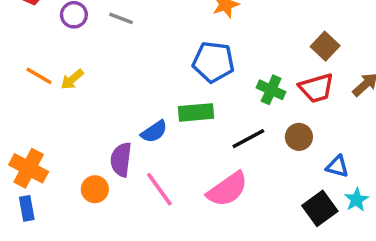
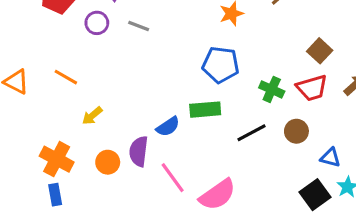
yellow arrow: (72, 79) -> (92, 116), moved
orange circle: (95, 189) -> (108, 162), moved
pink semicircle: (227, 189) -> (218, 195), moved

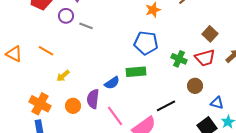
gray line: (139, 26) -> (86, 26), moved
black line: (252, 133) -> (166, 106), moved

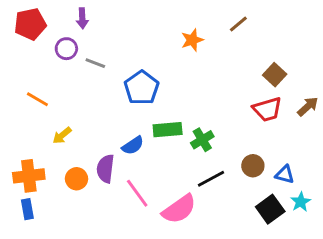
blue pentagon: (146, 43) -> (142, 88), moved, turned 30
green cross: (179, 59) -> (202, 140), moved, turned 35
brown circle: (195, 86) -> (253, 166), moved
orange cross: (40, 104) -> (29, 176), turned -35

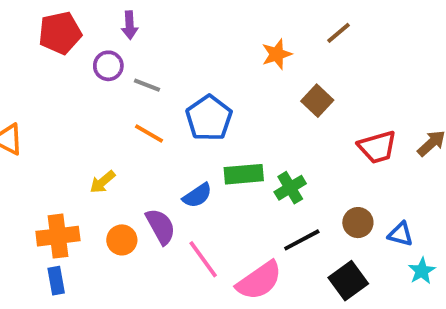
brown square: (275, 75) -> (317, 101), moved
orange line: (37, 99) -> (149, 134), moved
purple semicircle: (105, 169) -> (161, 226), turned 144
black square: (270, 209) -> (348, 281), moved

